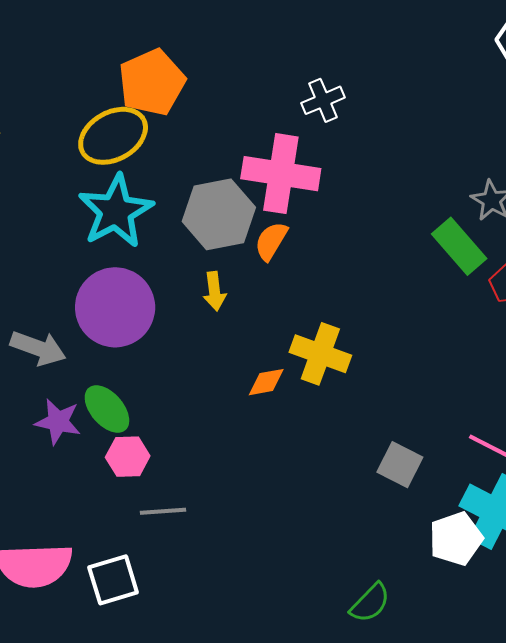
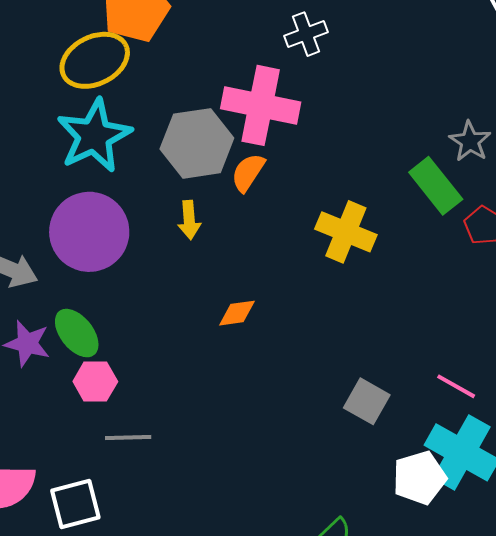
yellow cross: (320, 354) -> (346, 232), moved

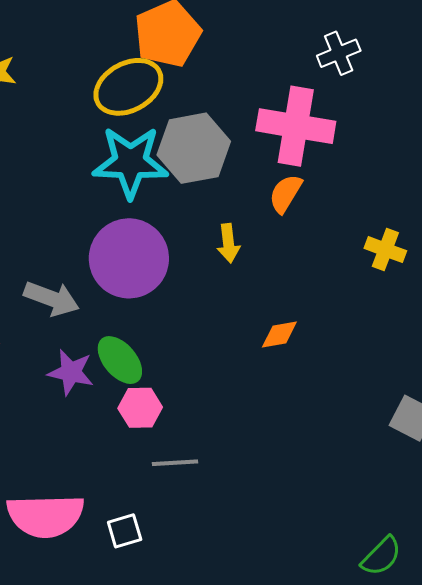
cyan star: (94, 136) -> (130, 162), turned 30
gray hexagon: (197, 143) -> (194, 148), moved
yellow cross: (346, 232) -> (385, 250), size x0.7
white square: (75, 504) -> (125, 531), size x0.7

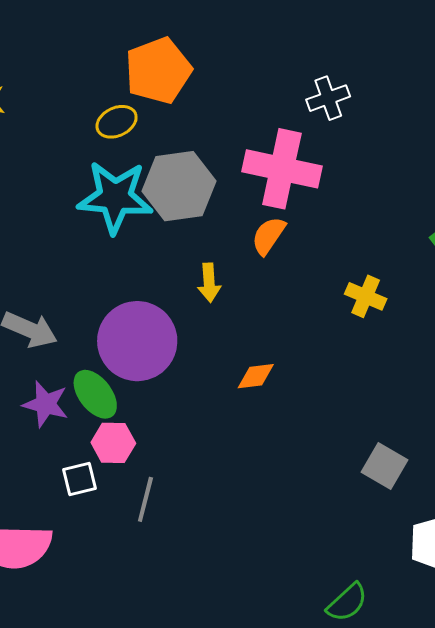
yellow ellipse: (128, 87) -> (117, 122), size x0.6
purple circle: (129, 258) -> (137, 341), moved
gray line: (175, 463) -> (145, 499), turned -75
white square: (125, 531) -> (79, 479), moved

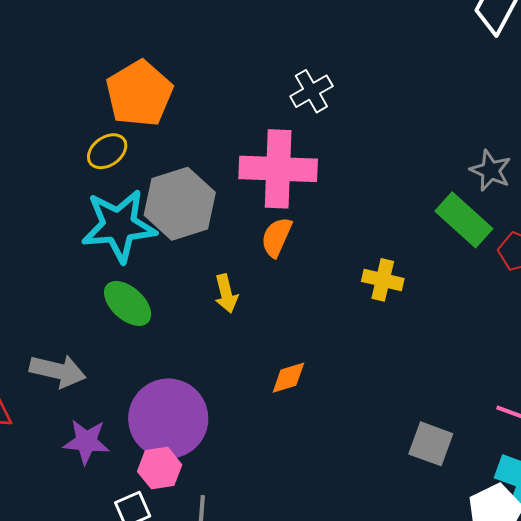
purple circle: (137, 341) -> (168, 419), moved
green ellipse: (95, 394) -> (128, 303), moved

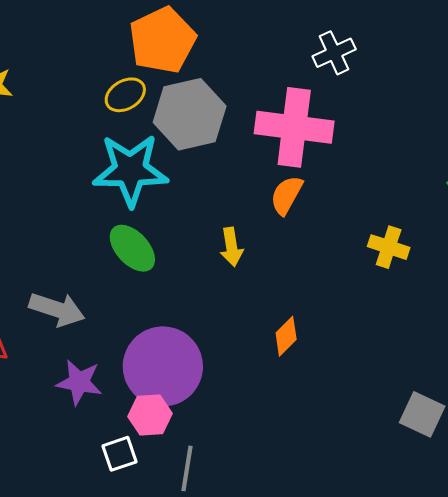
gray hexagon: (180, 204) -> (190, 114), moved
orange diamond: (288, 378) -> (286, 336), turned -33

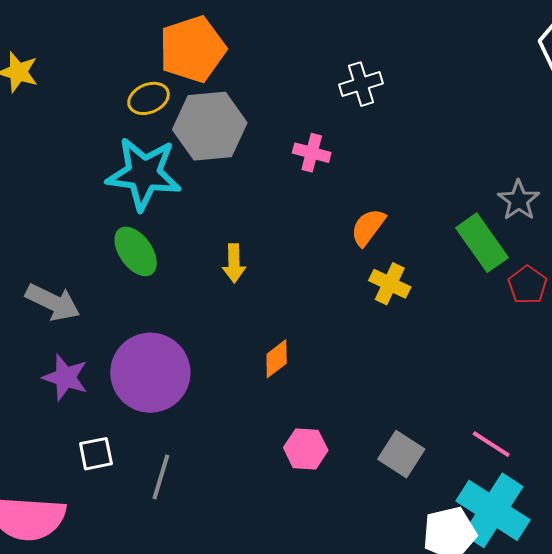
pink cross: (294, 127) -> (312, 153), size x0.5
orange semicircle: (287, 195) -> (368, 227), moved
pink hexagon: (150, 415) -> (306, 449), moved

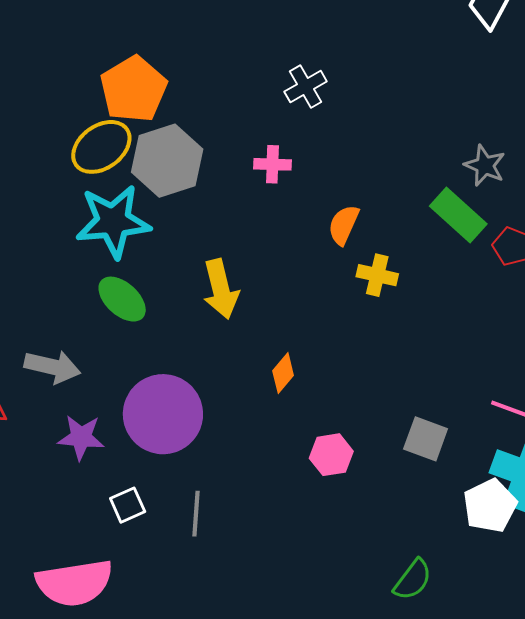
yellow ellipse: (149, 98) -> (101, 147), size x1.5
yellow arrow: (234, 263) -> (221, 289), size x1.5

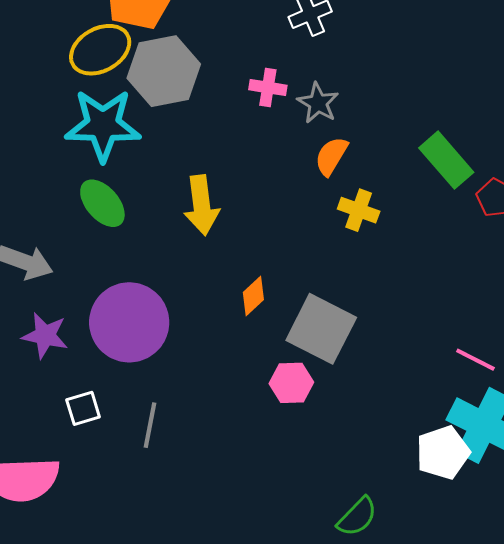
gray star: (485, 166) -> (318, 103), moved
gray square: (426, 439) -> (321, 329), moved, size x1.5

